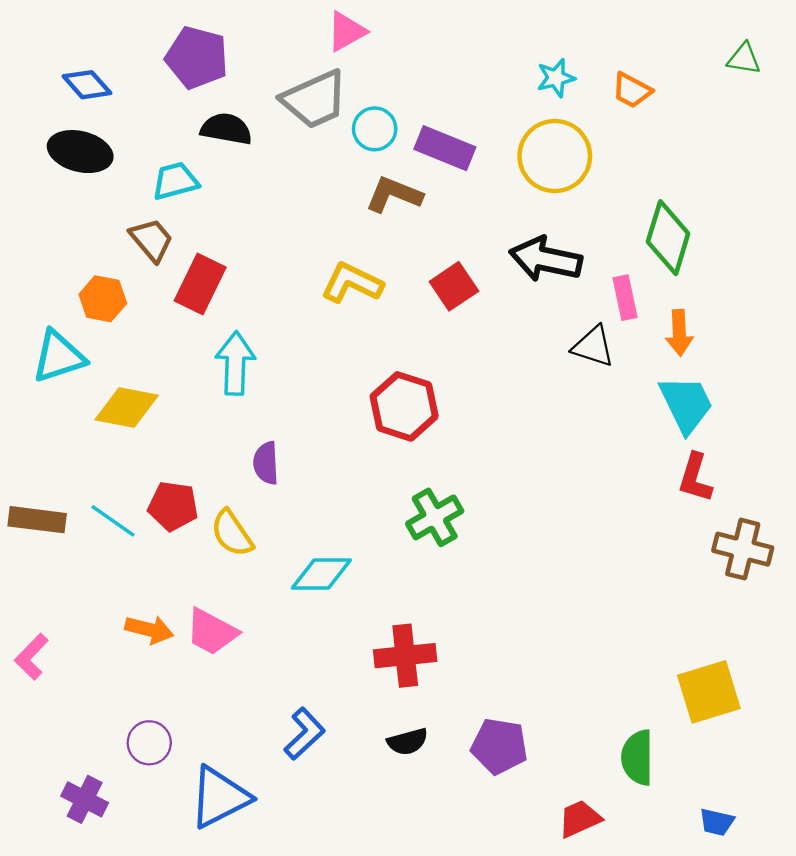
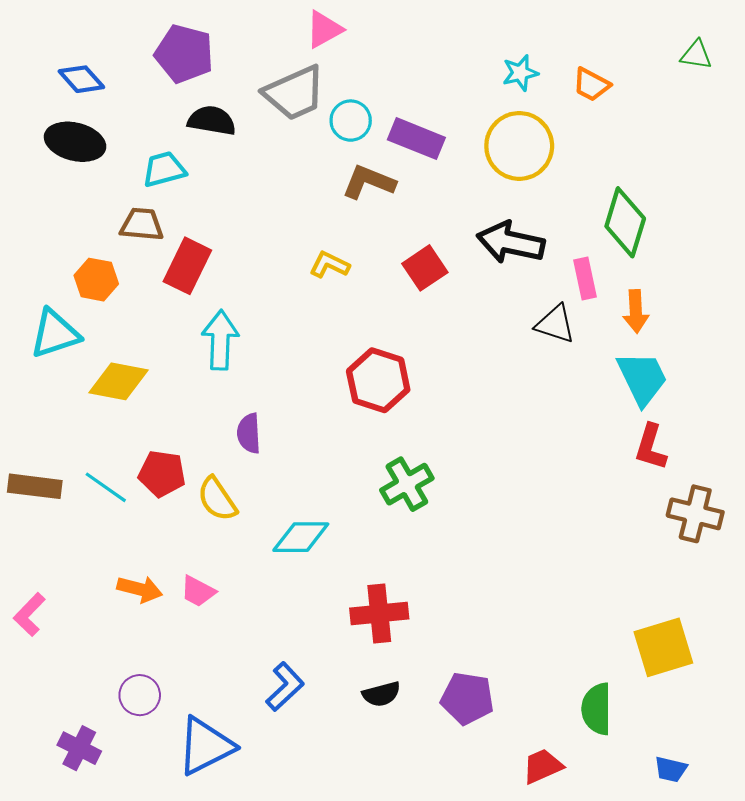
brown trapezoid: (152, 240) -> (142, 224), turned -45
yellow L-shape: (352, 283) -> (329, 265), size x0.7
pink trapezoid: (212, 632) -> (198, 591), size x0.7

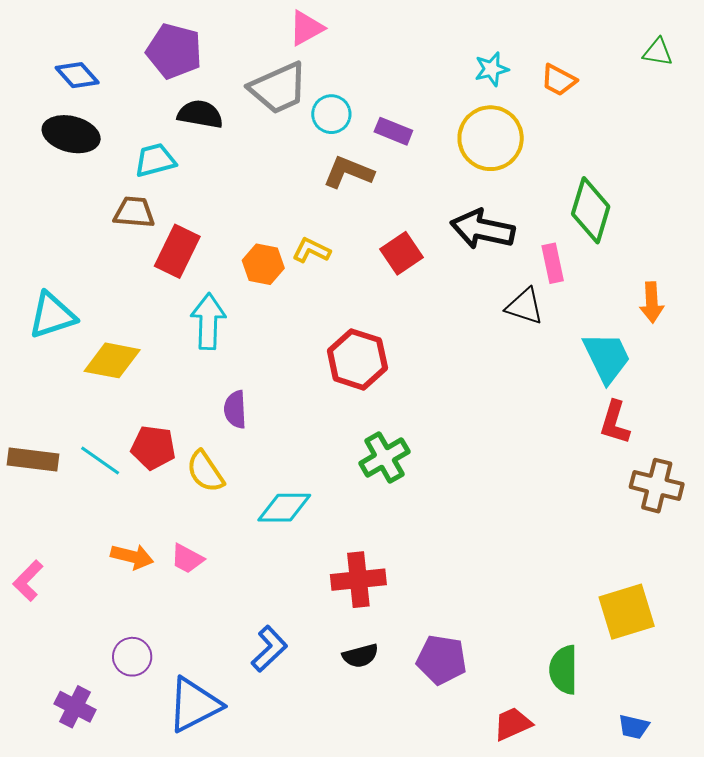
purple rectangle: (416, 139) -> (393, 131), size x0.7
orange hexagon: (96, 280) -> (263, 264), moved
orange arrow: (636, 311) -> (652, 302), moved

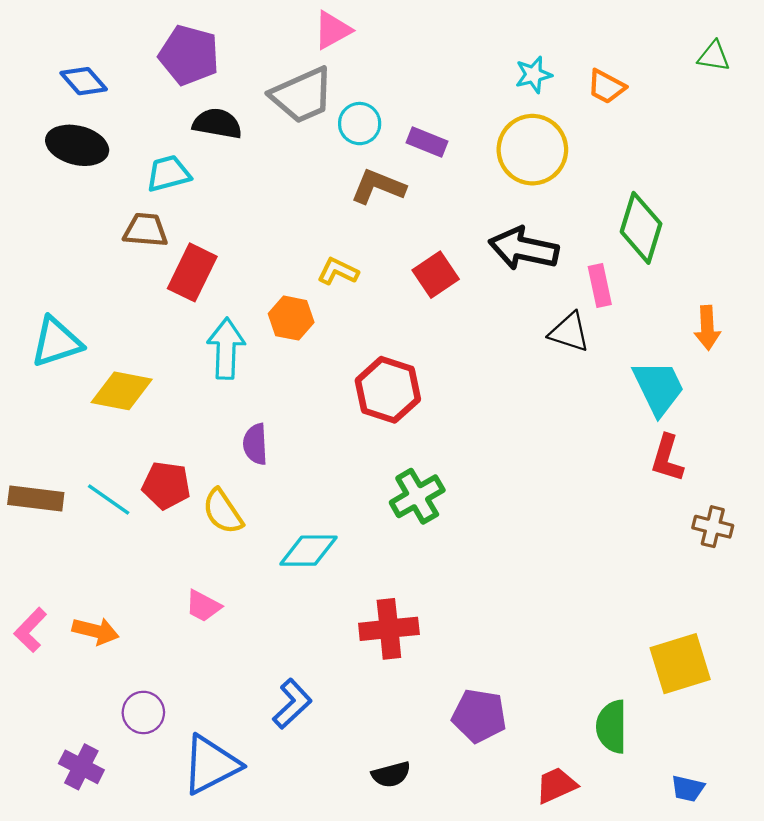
orange hexagon: (263, 264) -> (291, 318), moved
brown cross: (657, 486) -> (713, 527), size x0.7
orange arrow: (132, 557) -> (96, 631), moved
black semicircle: (360, 656) -> (391, 774), moved

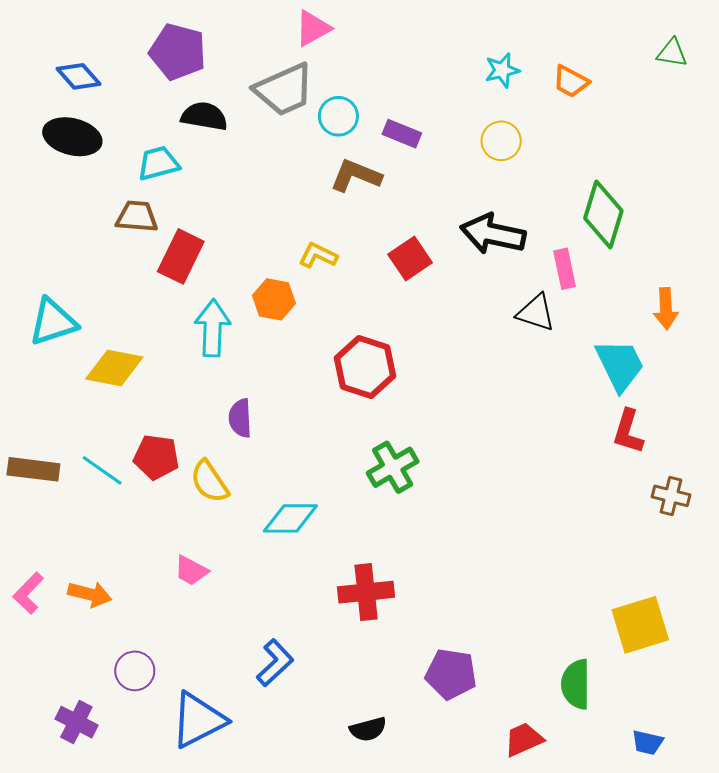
yellow circle: (532, 150) -> (501, 141), size x0.6

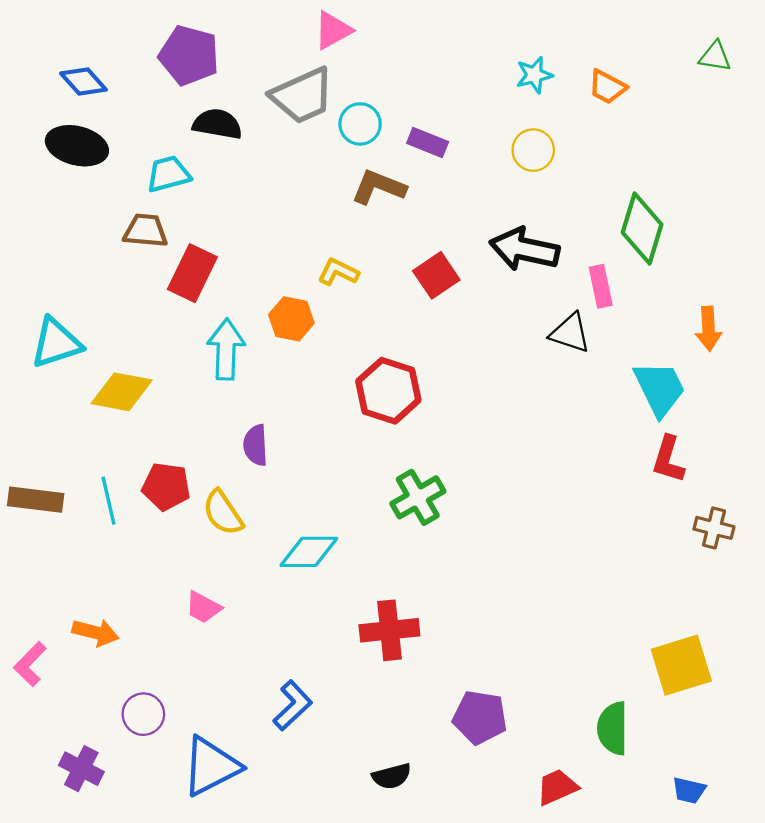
cyan line: (102, 470) -> (109, 501), turned 42
pink L-shape: (28, 593) -> (30, 664), moved

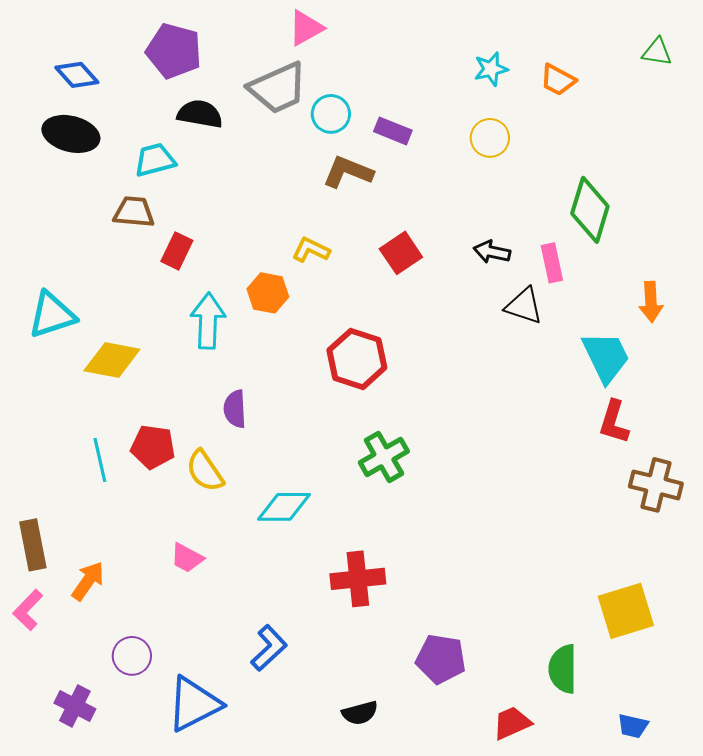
black arrow: (524, 249) -> (492, 252), moved, size x0.6
red rectangle: (192, 273) -> (177, 251), size x0.7
brown rectangle: (36, 500) -> (33, 545), moved, turned 72
brown cross: (714, 528) -> (656, 485), size x1.4
orange arrow: (95, 632) -> (88, 581), turned -69

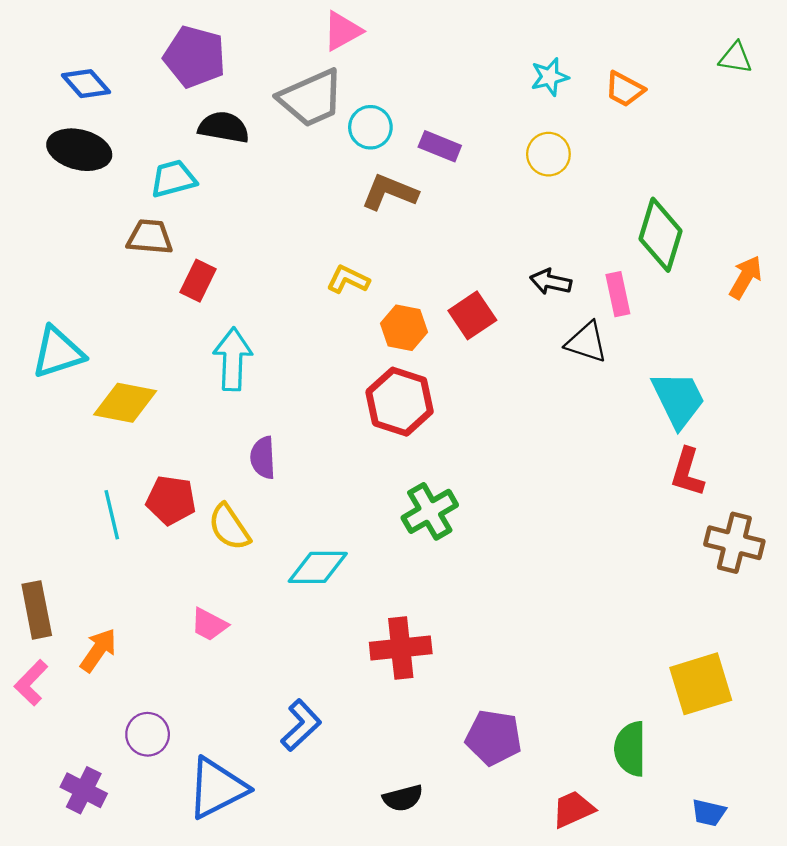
red square: (401, 253) -> (472, 315), moved
orange hexagon: (268, 293) -> (404, 328), moved
orange arrow: (651, 302) -> (746, 277), moved, turned -147

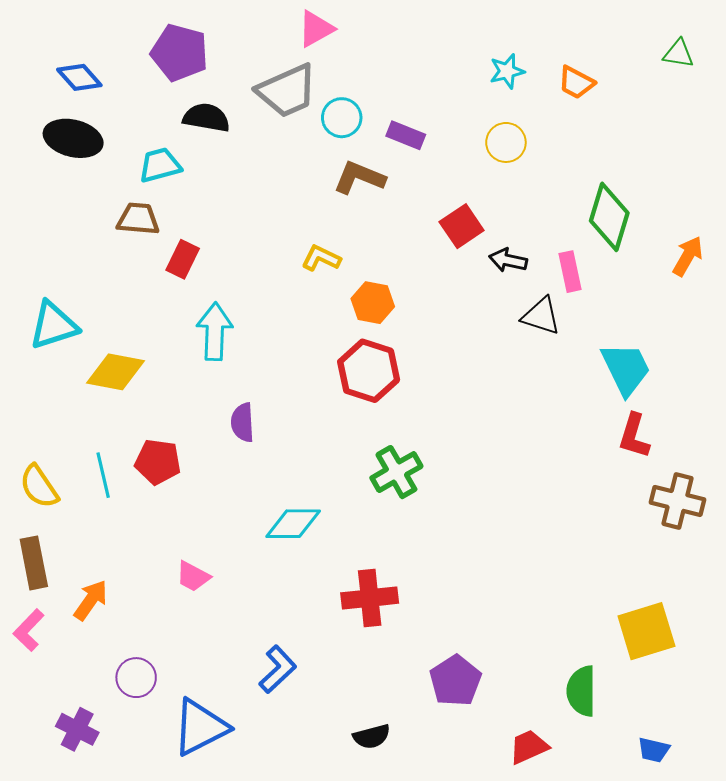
red square: (472, 315) -> (462, 226), moved
yellow semicircle: (229, 527) -> (39, 486), moved
purple pentagon: (494, 738) -> (455, 681), turned 30

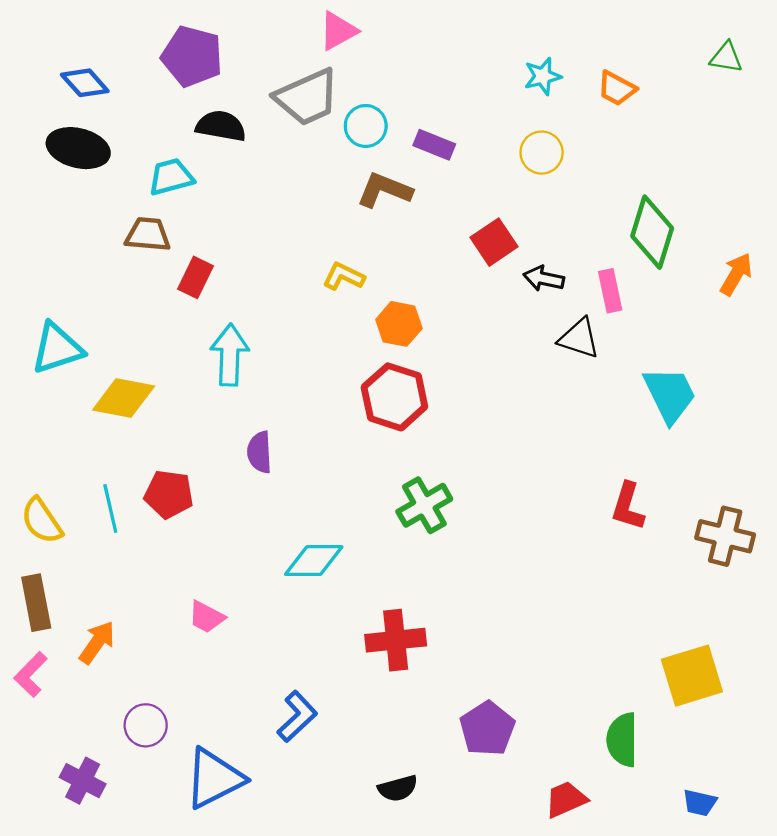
red L-shape: (634, 436) -> (628, 506), moved

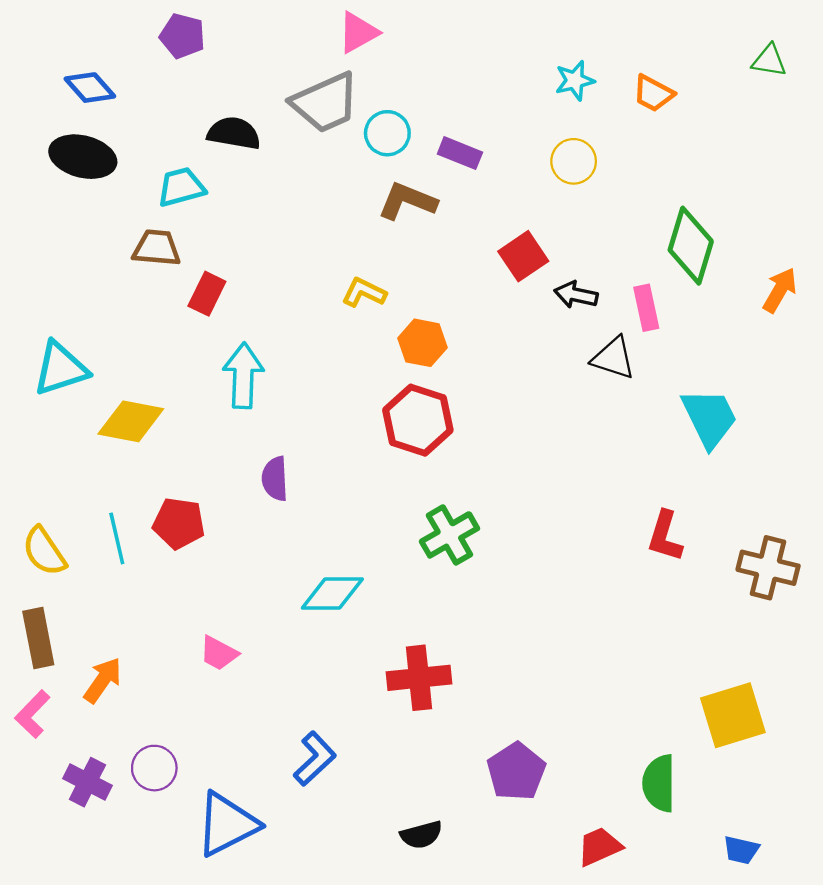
purple pentagon: (192, 56) -> (182, 36), moved, size x0.7
purple cross: (83, 781) -> (88, 782), moved

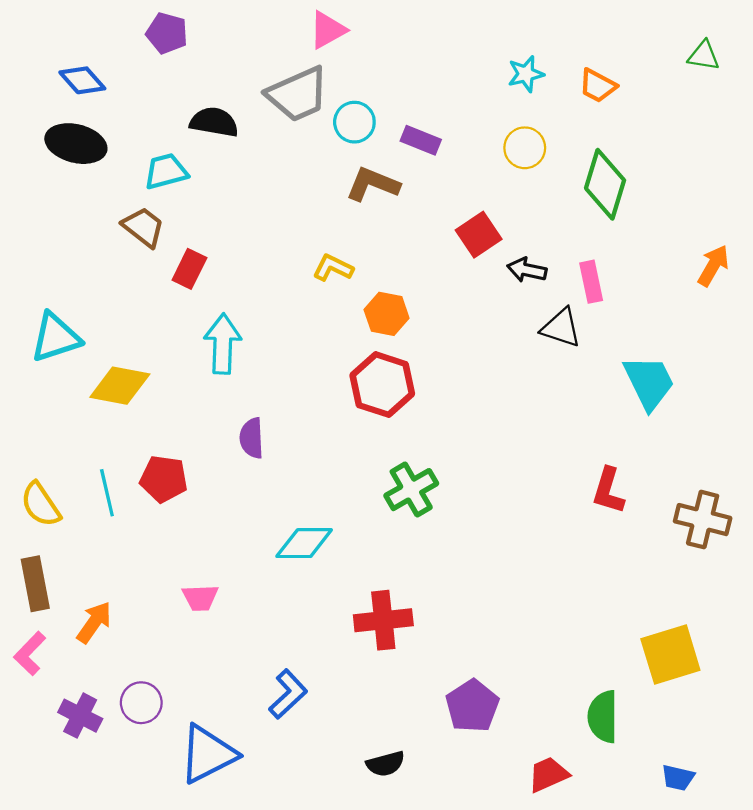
green diamond: (691, 246) -> (605, 184), moved
brown trapezoid: (157, 248) -> (143, 227), turned 33
pink trapezoid: (219, 653) -> (200, 598), turned -30

